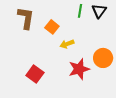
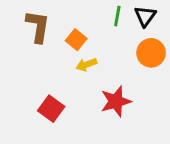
yellow arrow: (67, 44) -> (86, 65), moved
orange circle: (103, 58) -> (151, 53), moved

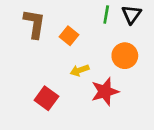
orange circle: (151, 53) -> (125, 56), moved
yellow arrow: (86, 65) -> (80, 70), moved

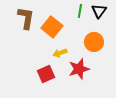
orange square: (69, 36) -> (52, 27), size x1.5
red square: (46, 98) -> (46, 74), moved, turned 30

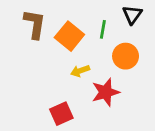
green line: (80, 11) -> (103, 29), moved
red square: (46, 74) -> (61, 114), moved

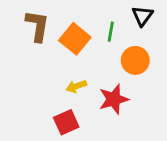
yellow arrow: (80, 71) -> (76, 86), moved

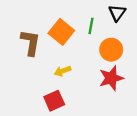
brown L-shape: (37, 26) -> (30, 43), moved
red star: (114, 99) -> (111, 78), moved

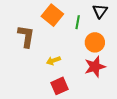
orange square: (61, 32) -> (52, 15), moved
red square: (54, 101) -> (59, 86), moved

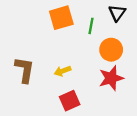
orange square: (52, 15) -> (61, 18), turned 35
brown L-shape: (26, 36) -> (25, 70), moved

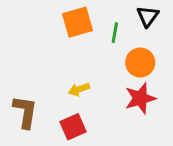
brown L-shape: (25, 70) -> (25, 112), moved
red square: (70, 101) -> (73, 127), moved

